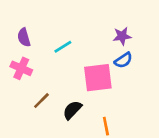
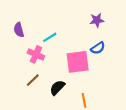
purple star: (122, 36) -> (97, 20), moved
pink cross: (21, 68) -> (36, 54), moved

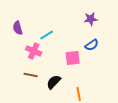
pink square: (78, 62) -> (73, 58), size x0.7
brown line: (33, 80) -> (31, 75), turned 56

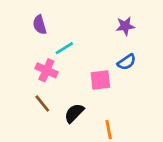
purple semicircle: (18, 28) -> (40, 25), moved
brown line: (31, 75) -> (42, 103), turned 40

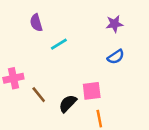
pink cross: (46, 70) -> (13, 78), moved, turned -36
pink square: (100, 80) -> (92, 91), moved

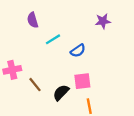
blue semicircle: (116, 57) -> (78, 51), moved

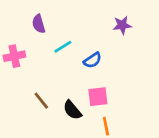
pink cross: (12, 70) -> (14, 56), moved
black semicircle: (61, 93) -> (72, 110), turned -84

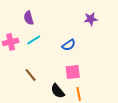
cyan line: (63, 47) -> (34, 40), moved
black semicircle: (72, 110) -> (58, 91), moved

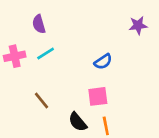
purple star: (91, 19) -> (138, 25), moved
blue semicircle: (69, 45) -> (103, 62), moved

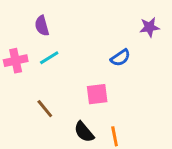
blue semicircle: (103, 62) -> (120, 58), moved
pink square: (98, 96) -> (97, 94), moved

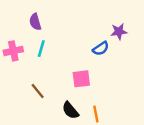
purple star: (149, 27) -> (119, 32), moved
cyan line: (49, 58) -> (41, 49), turned -42

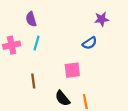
purple star: (119, 32) -> (102, 19), moved
brown line: (38, 91) -> (33, 81), turned 32

